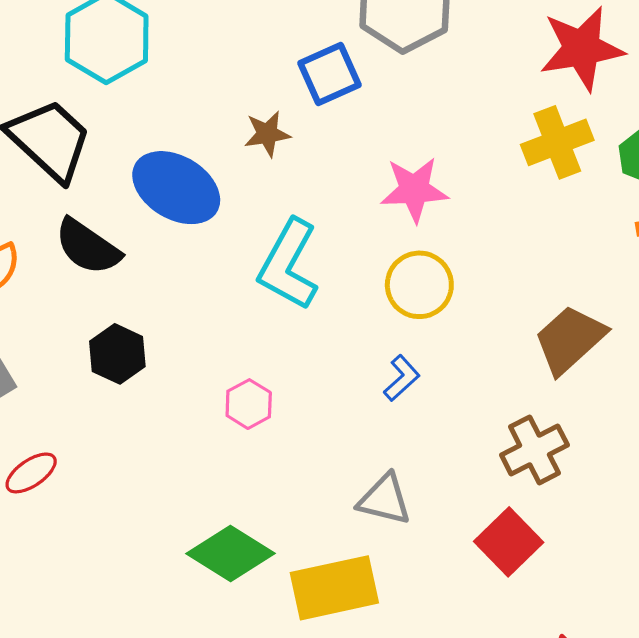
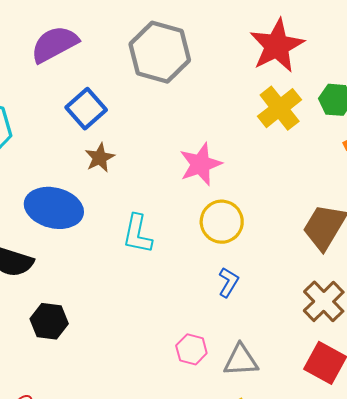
blue square: (330, 74) -> (86, 109), moved
cyan L-shape: (288, 265) -> (137, 234), size x0.7
pink hexagon: (249, 404) -> (191, 349), moved

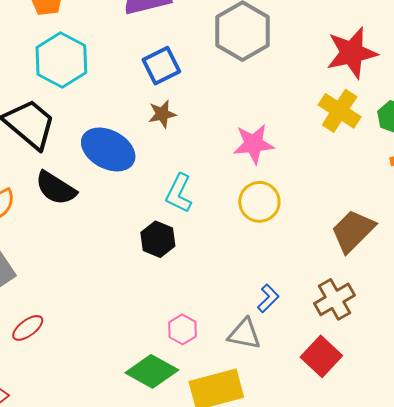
yellow cross: (280, 108) -> (340, 111), turned -33
blue L-shape: (228, 282) -> (268, 298), moved
black hexagon: (49, 321) -> (158, 239), moved
pink hexagon: (191, 349) -> (182, 329), moved

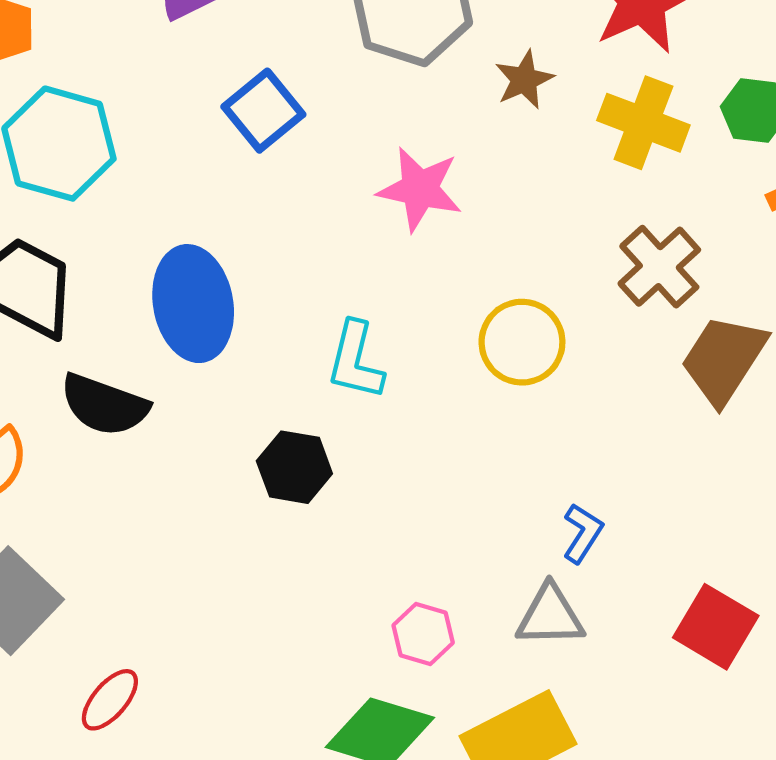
brown star: (162, 114) -> (524, 80), moved
pink star: (254, 144) -> (420, 189), moved, turned 30
blue ellipse: (108, 149) -> (193, 304), turned 64
black hexagon: (158, 239) -> (294, 467), moved
brown cross: (335, 299) -> (659, 267), moved

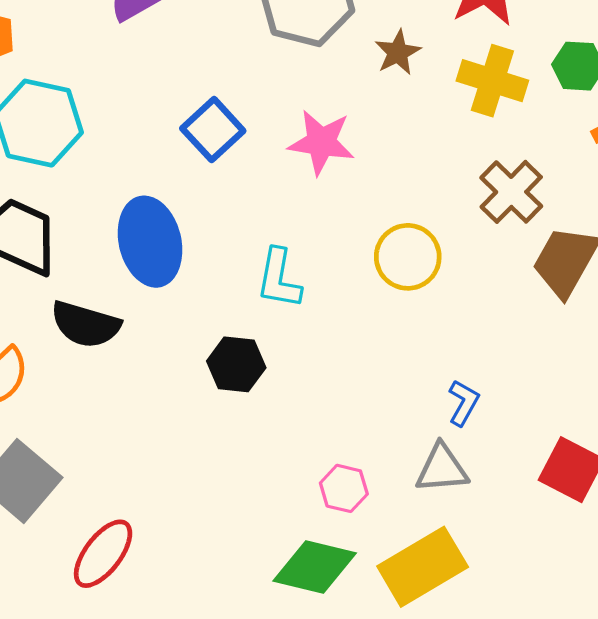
blue square: (263, 111) -> (213, 130), moved
red ellipse: (110, 700) -> (103, 554), size x1.4

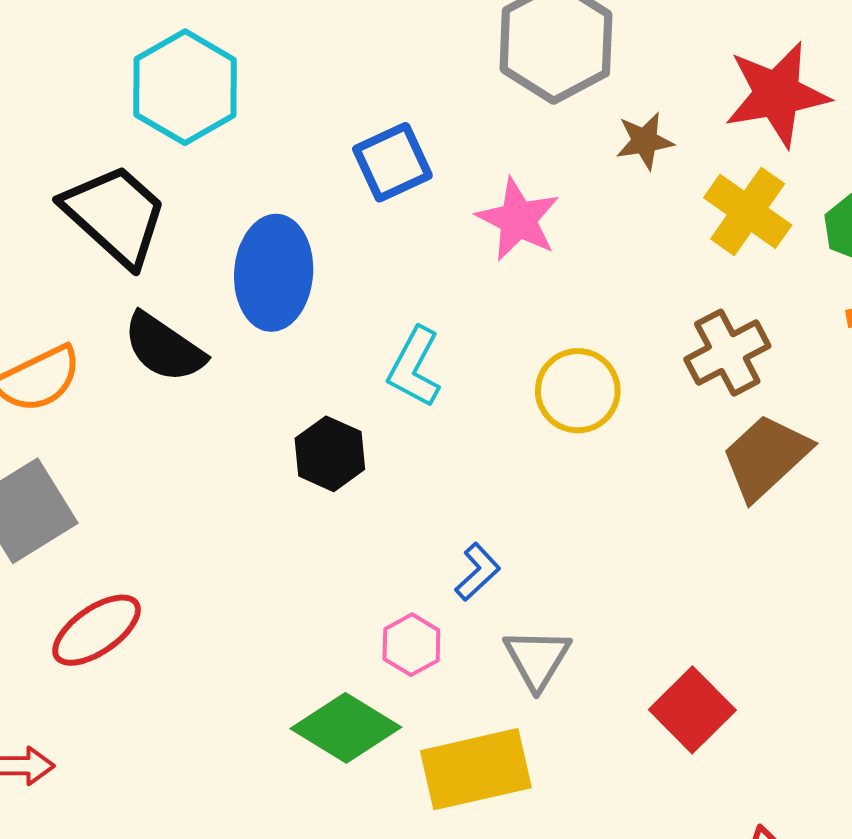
blue L-shape: (463, 403) -> (478, 572), moved
gray triangle: (442, 469) -> (537, 659), turned 48

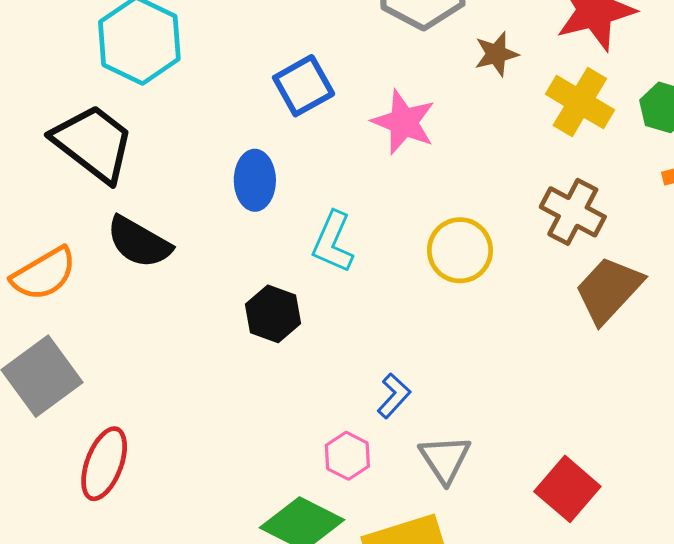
blue ellipse: (274, 273) -> (255, 180), moved, size x0.7
brown cross: (727, 353) -> (573, 212), turned -30
red ellipse: (97, 630) -> (104, 464), turned -30

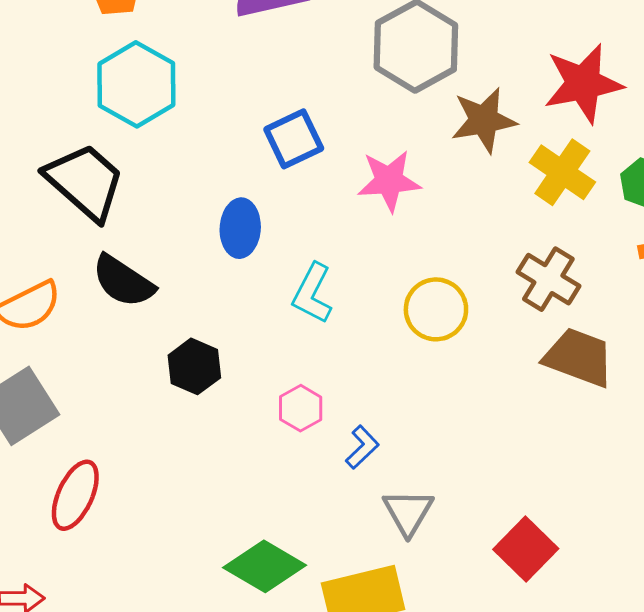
brown star: (496, 54) -> (484, 120), size x1.5
pink star: (404, 122) -> (389, 181), turned -30
brown trapezoid: (609, 290) -> (579, 357), turned 64
black hexagon: (273, 314) -> (194, 366), moved
pink hexagon: (347, 456) -> (301, 408), moved

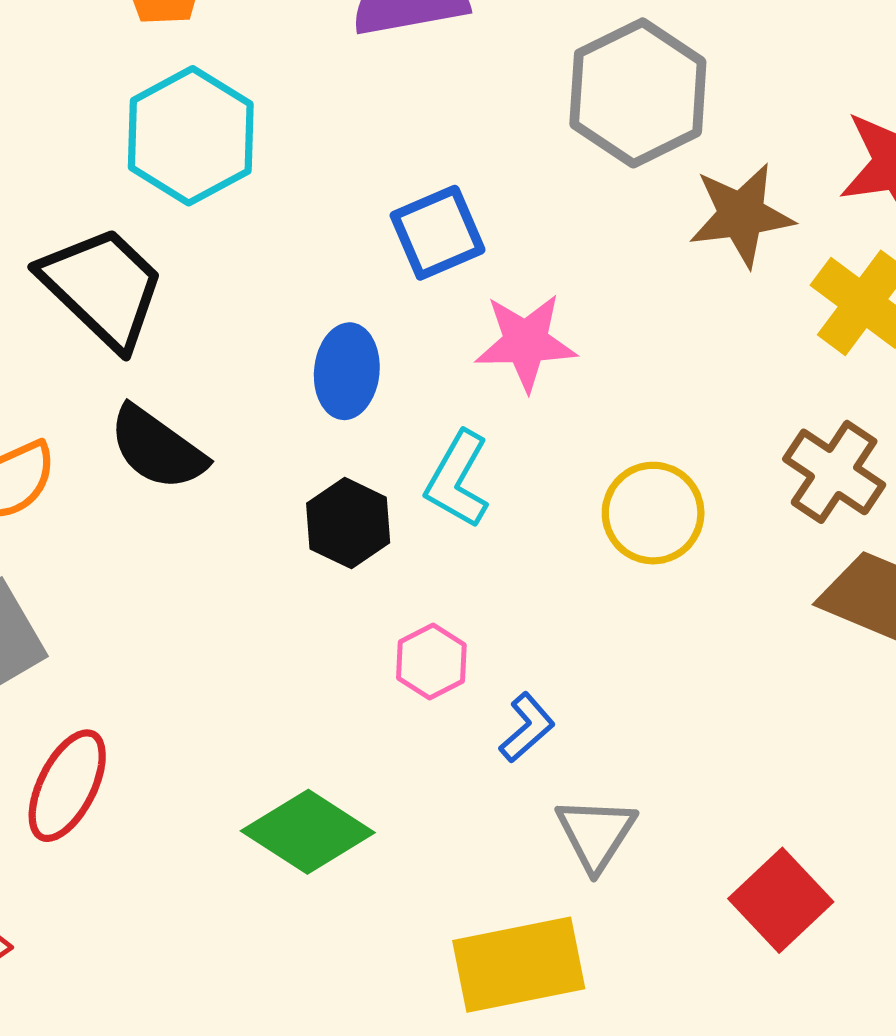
pink star: (389, 181) -> (526, 342), moved
black hexagon: (194, 366) -> (348, 523), moved
green diamond: (265, 566) -> (308, 832), moved

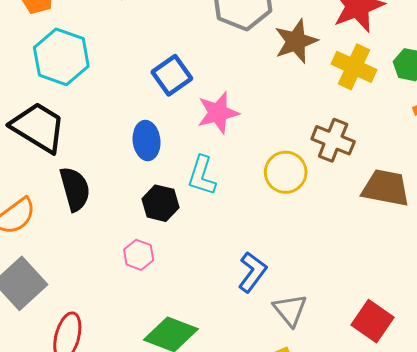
black semicircle: (157, 448) -> (75, 189), turned -129
brown cross: (834, 472) -> (333, 140), moved
pink hexagon: (431, 662) -> (139, 255), moved
blue L-shape: (527, 728) -> (252, 272), size x1.4

